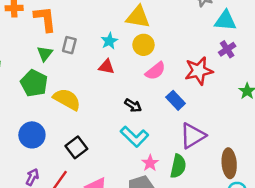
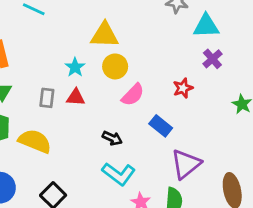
gray rectangle: (69, 45) -> (47, 98), moved
red star: (199, 71) -> (183, 88), size x0.6

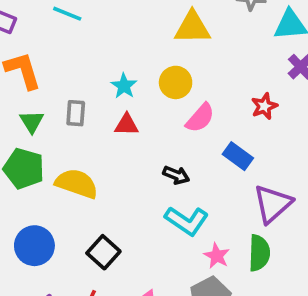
yellow triangle: (104, 35) -> (192, 28), moved
gray rectangle: (47, 98) -> (76, 113), moved

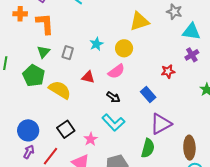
yellow triangle: (192, 28) -> (139, 21), turned -30
pink semicircle: (200, 118) -> (116, 71), moved
red triangle: (126, 125) -> (88, 77), moved
blue circle: (34, 246) -> (28, 130), moved
pink star: (217, 256) -> (91, 139), moved

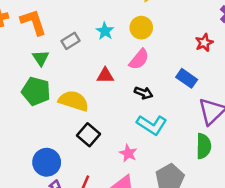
gray rectangle: (68, 53) -> (70, 41), moved, turned 56
black square: (66, 129) -> (89, 135), moved

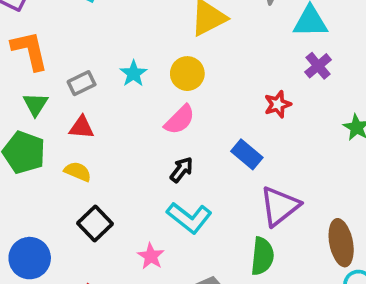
red triangle: (105, 76) -> (82, 127), moved
black arrow: (143, 93) -> (182, 170), turned -78
yellow semicircle: (74, 101) -> (78, 172), size x0.6

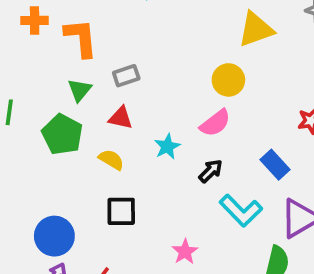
cyan star: (133, 74) -> (167, 147), moved
cyan L-shape: (189, 218) -> (241, 211), moved
black square: (95, 223) -> (121, 211), turned 36
pink star: (151, 256) -> (185, 252), moved

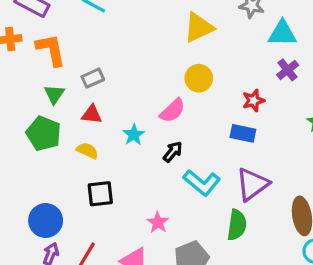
yellow circle: (228, 80) -> (199, 78), moved
blue rectangle: (275, 165) -> (243, 133), moved, turned -30

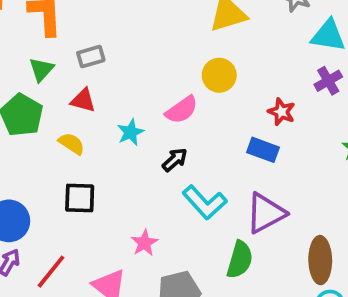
red star: (253, 100) -> (282, 112), turned 30

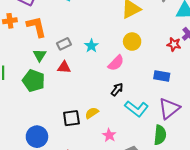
red star: (282, 112) -> (174, 44), moved
cyan star: (131, 132) -> (91, 46), moved
yellow semicircle: (72, 144) -> (92, 113), moved, turned -56

